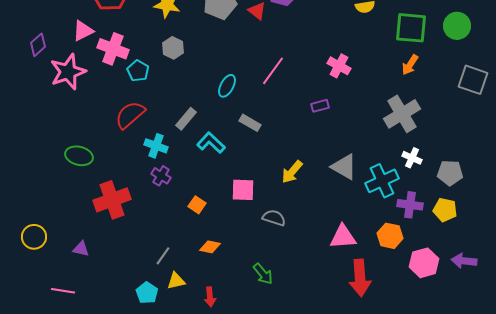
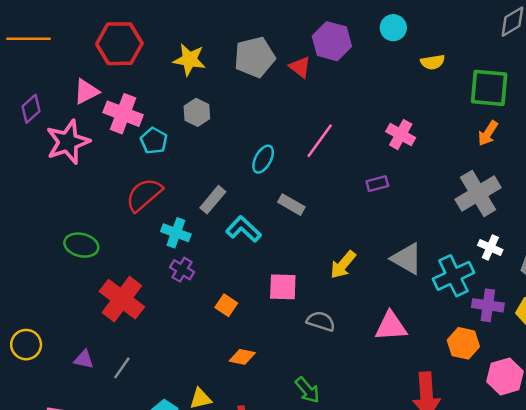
red cross: (112, 200) -> (122, 299), turned -33
pink triangle: (343, 237) -> (391, 326), moved
gray line: (163, 256) -> (122, 368), moved

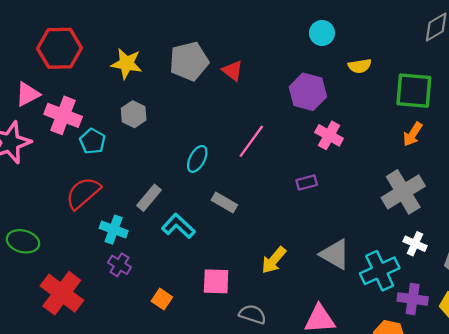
purple hexagon: (332, 41) -> (308, 92), moved

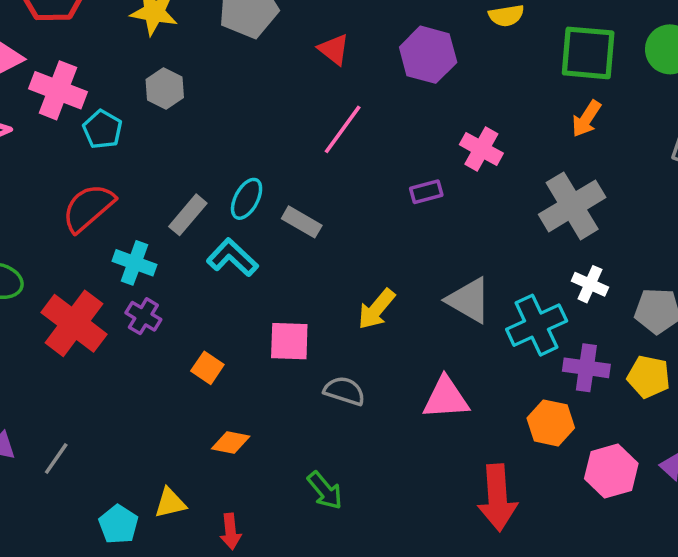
red triangle: (233, 71) -> (334, 49), moved
pink cross: (329, 135) -> (481, 149), moved
cyan ellipse: (197, 159) -> (247, 199), moved
red cross: (62, 293) -> (74, 323), moved

